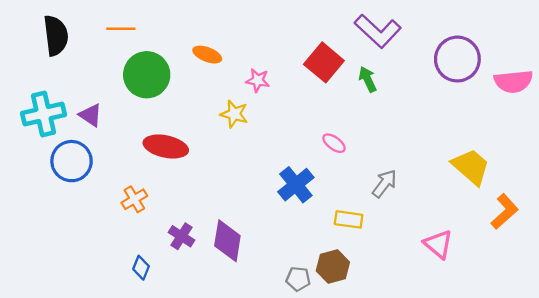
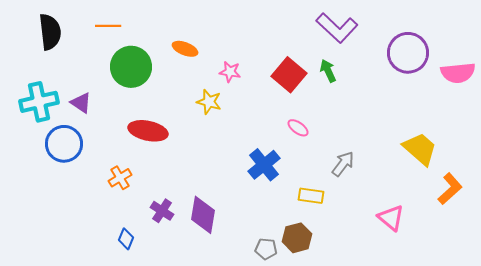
red square: (324, 62) -> (289, 75), moved

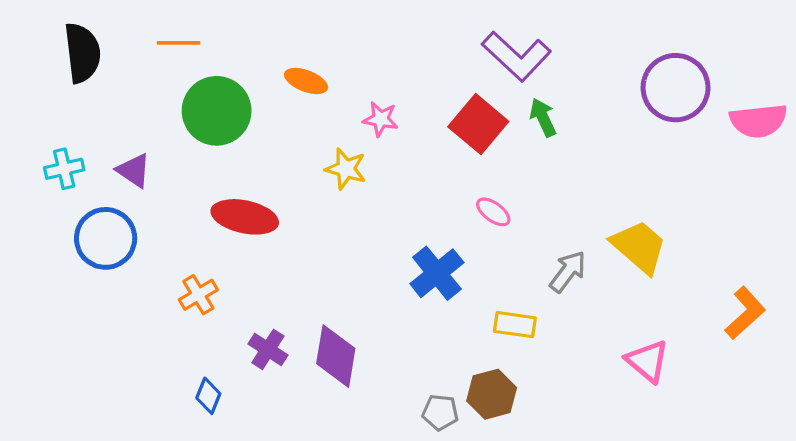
purple L-shape: (337, 28) -> (516, 56), moved
cyan cross: (39, 102) -> (64, 169), size x0.6
yellow trapezoid: (420, 149) -> (639, 247), moved

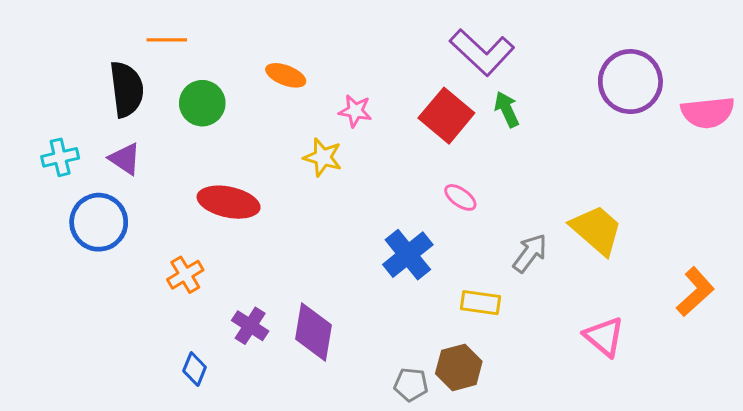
black semicircle: (82, 53) -> (127, 89), moved
green circle: (217, 111) -> (202, 103), size x0.7

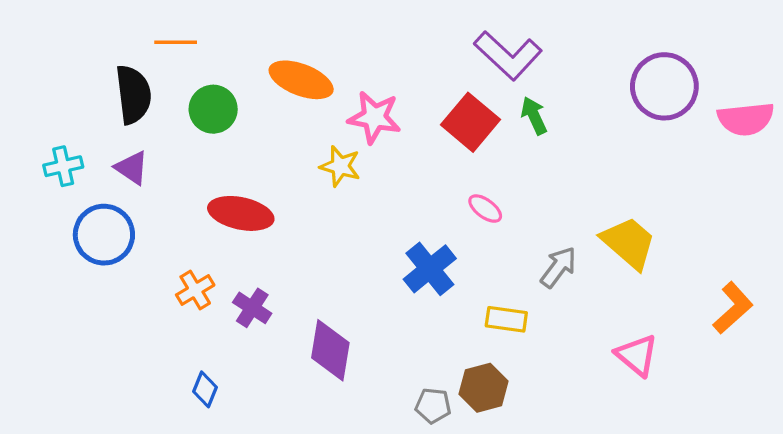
orange ellipse: (286, 75) -> (301, 80), size x1.5
pink star: (355, 111) -> (374, 117), size x1.5
purple cross: (250, 326) -> (252, 308), moved

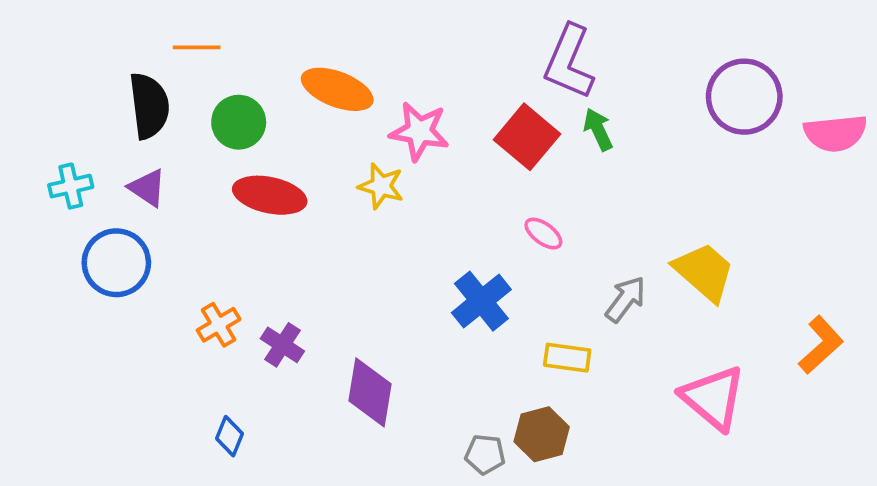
purple L-shape: (508, 55) -> (569, 62), turned 70
red ellipse: (241, 213) -> (270, 195), moved
pink triangle: (637, 355) -> (713, 398), size x1.4

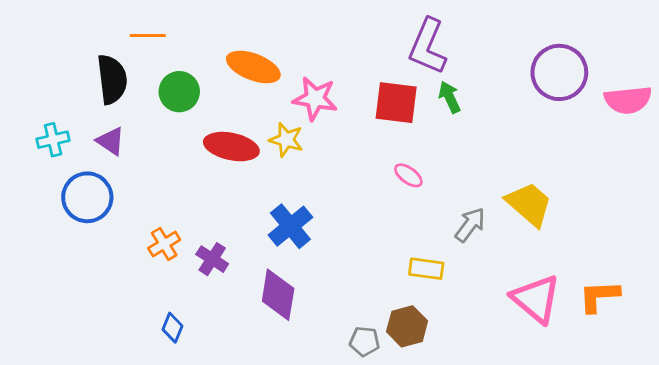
red square: (527, 137) -> (396, 103), turned -33
red ellipse: (270, 195) -> (231, 147), moved
blue cross: (481, 301) -> (290, 226), moved
orange L-shape: (821, 345) -> (599, 296), moved, turned -141

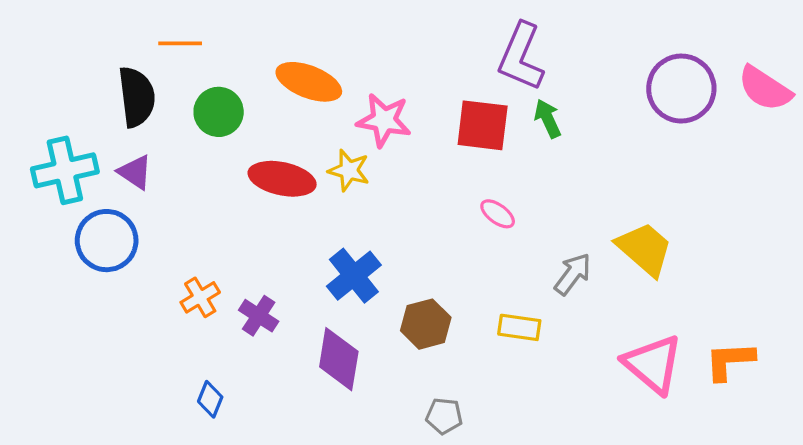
pink semicircle: (628, 100) -> (765, 89), moved, turned 39
cyan cross: (53, 140) -> (65, 170), size x1.6
brown hexagon: (407, 326) -> (426, 324), moved

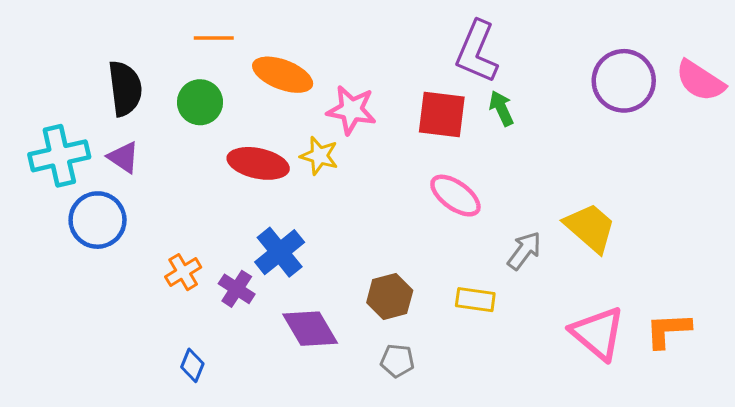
orange line: (180, 43) -> (214, 38), moved
pink ellipse: (498, 214) -> (455, 196), size x1.6
blue cross: (354, 276) -> (280, 252), moved
purple diamond: (339, 359) -> (310, 329), turned -40
gray pentagon: (444, 416) -> (397, 361), moved

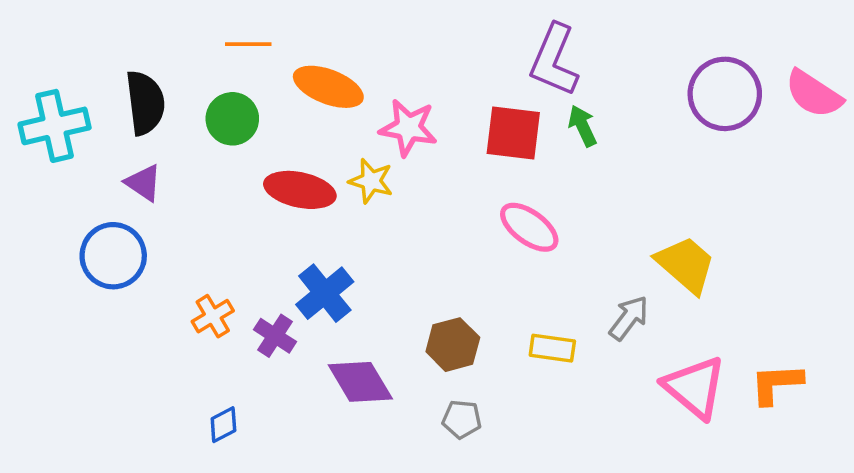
cyan cross: (59, 156) -> (55, 126), moved
gray arrow: (524, 251) -> (629, 318), moved
blue diamond: (192, 365) -> (223, 425), turned 40

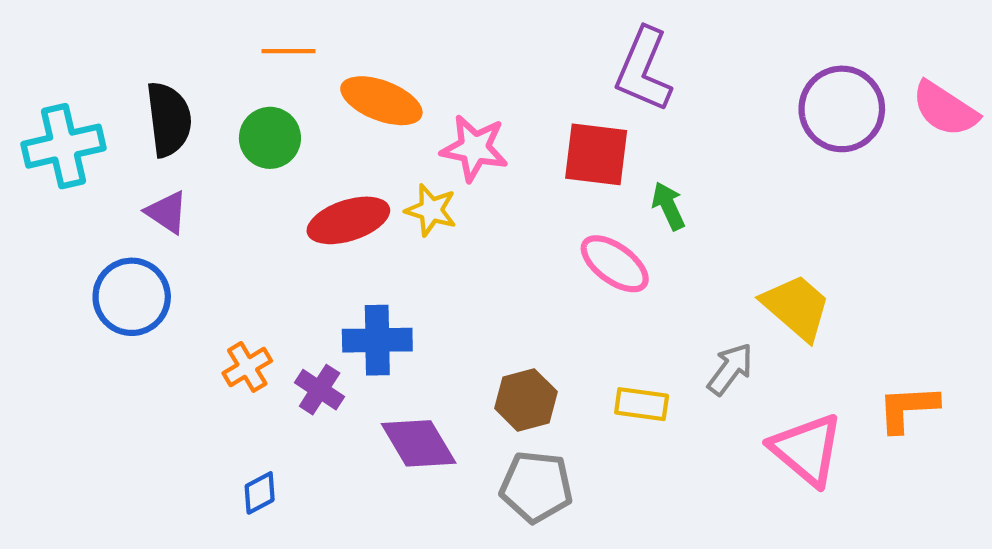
green arrow: (583, 126) -> (668, 206), moved
red ellipse: (300, 190) -> (348, 220), turned -30
blue cross: (325, 293) -> (377, 340), turned 38
orange L-shape: (776, 384) -> (908, 408), moved
gray pentagon: (462, 419) -> (536, 487), size x1.6

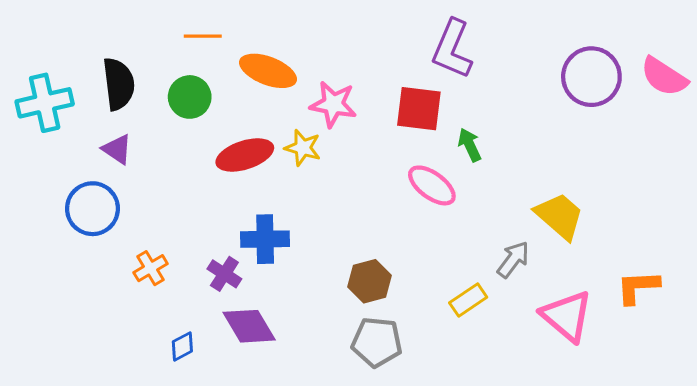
orange cross: (247, 367) -> (151, 268), moved
yellow rectangle: (642, 404) -> (468, 300), moved, turned -42
purple diamond: (419, 443) -> (249, 326), moved

